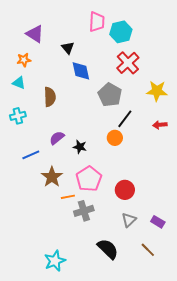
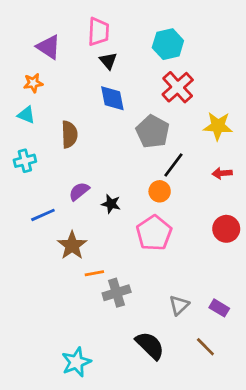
pink trapezoid: (97, 22) -> (98, 32), moved
black triangle: (68, 48) -> (108, 61), moved
pink pentagon: (89, 179) -> (154, 233), moved
red circle: (125, 190) -> (226, 229), moved

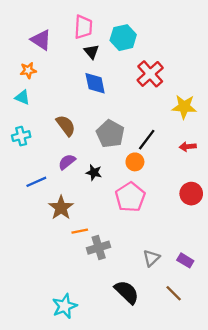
cyan hexagon: (168, 44) -> (123, 38), moved
gray pentagon: (153, 132) -> (110, 134), moved
brown semicircle: (69, 134) -> (66, 126), moved, turned -35

